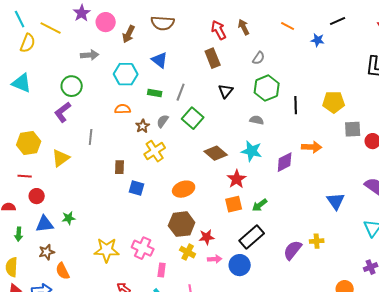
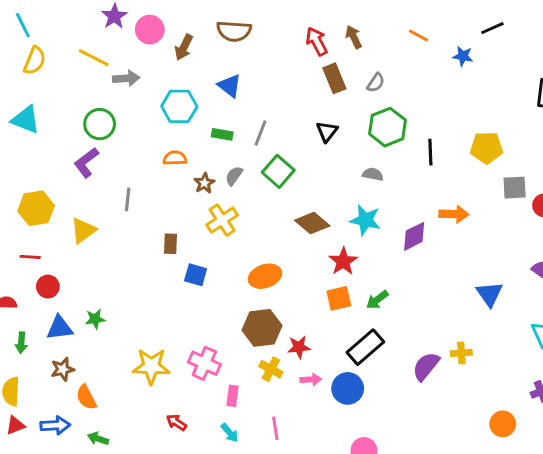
yellow line: (51, 28) -> (94, 58), moved
brown rectangle: (213, 58) -> (334, 78), moved

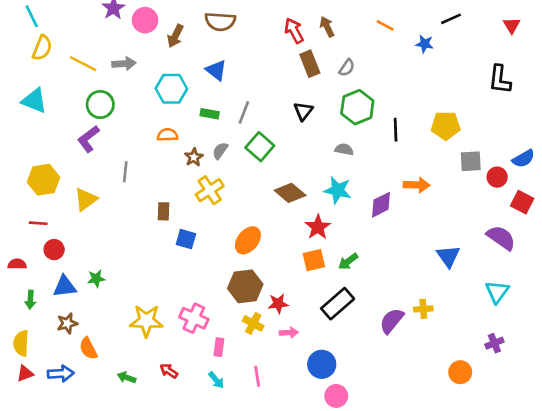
yellow line: (94, 58) -> (83, 64), moved
orange ellipse: (265, 276) -> (248, 240), turned -32
blue circle: (348, 388) -> (322, 364), moved
green arrow: (98, 439) -> (127, 377), moved

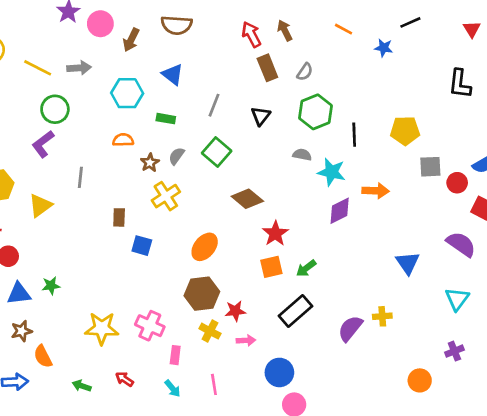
gray line: (244, 112) -> (214, 105), moved
cyan star: (338, 190) -> (332, 172), moved

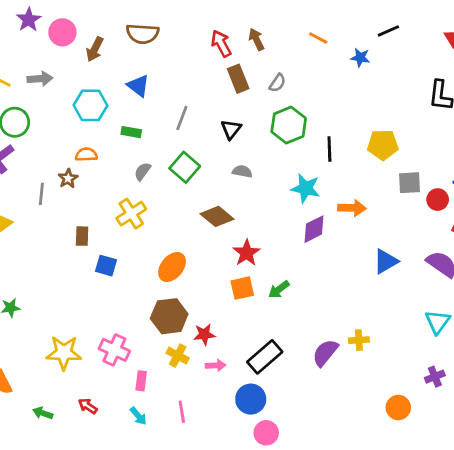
gray semicircle: (302, 155) -> (242, 171), moved
brown star: (150, 163) -> (68, 178), moved
blue triangle: (408, 263) -> (386, 261), moved, turned 35
black rectangle: (295, 311) -> (265, 357), moved

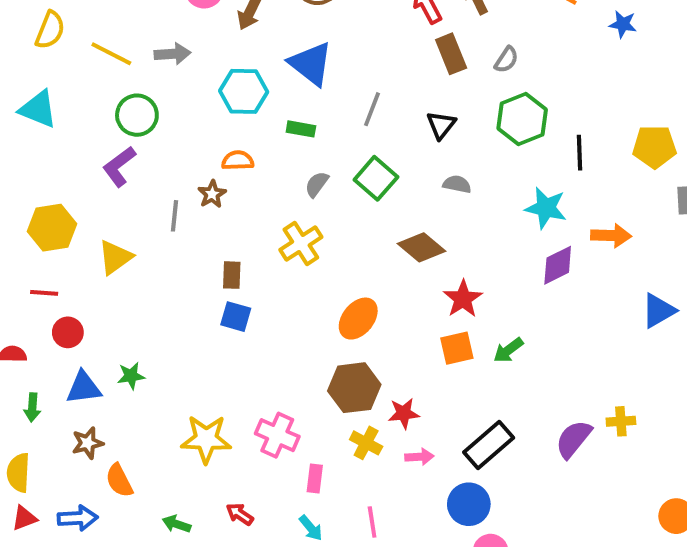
blue triangle: (138, 86) -> (311, 64), size x1.4
blue square: (106, 266) -> (236, 317), moved

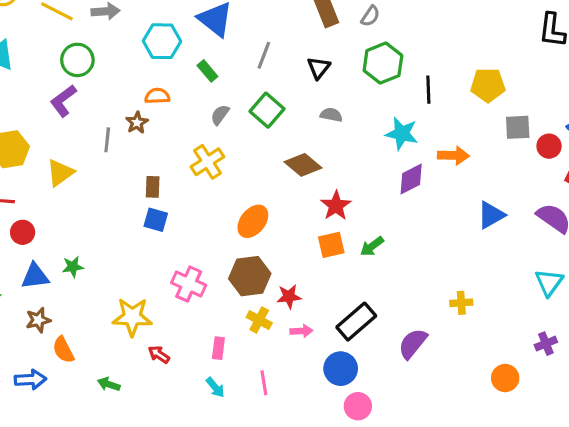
green rectangle: (301, 129) -> (207, 71), turned 40
pink cross: (277, 435) -> (189, 284), moved
purple semicircle: (574, 439) -> (413, 344), moved
red arrow: (240, 514) -> (159, 354), moved

